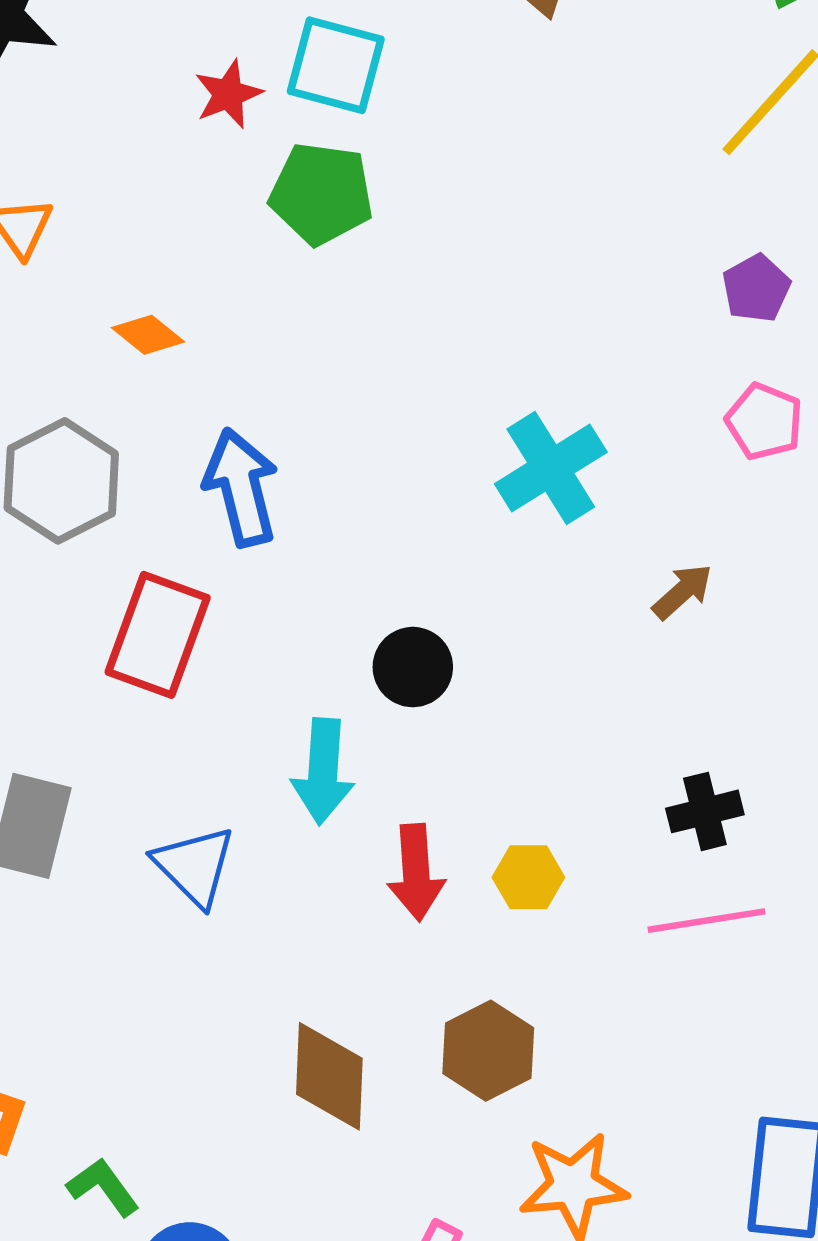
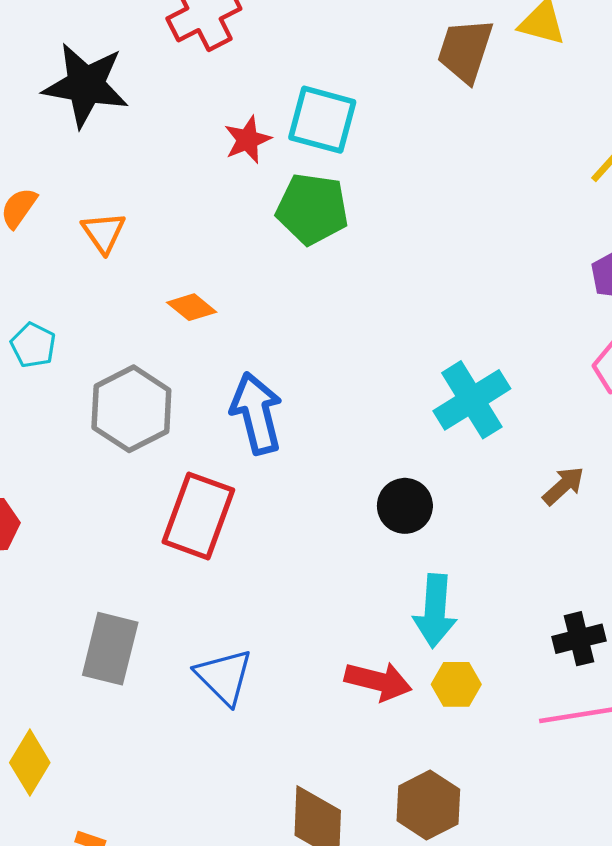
black circle: (413, 667) -> (405, 506), moved
cyan arrow: (323, 771) -> (435, 611), moved
red arrow: (416, 872) -> (378, 681), turned -72

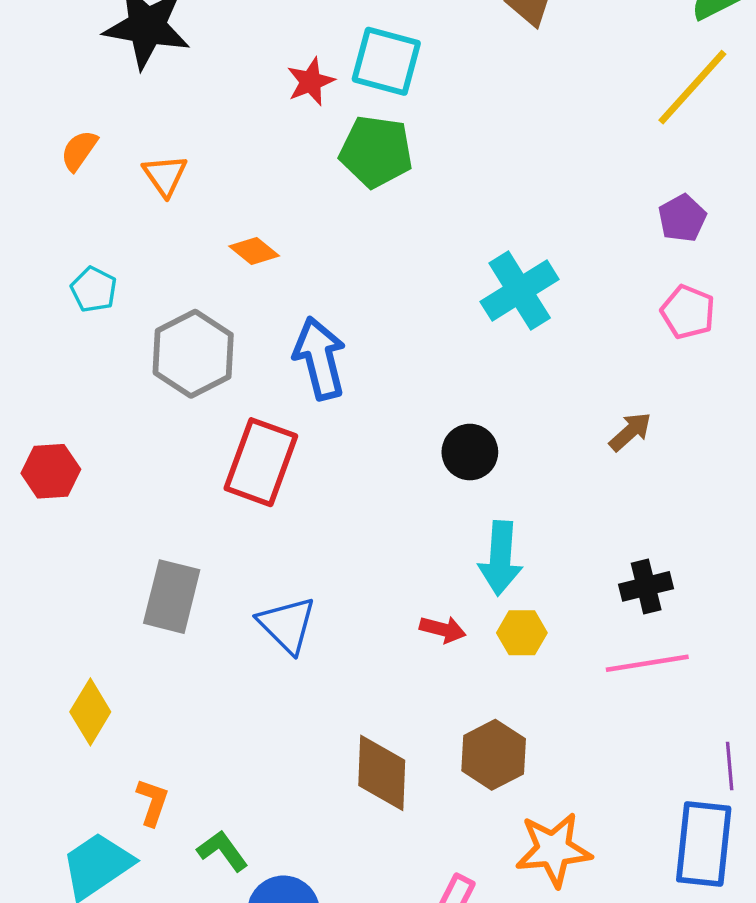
cyan cross: (472, 400) -> (520, 291), moved
red arrow: (378, 681) -> (443, 629), size x0.7

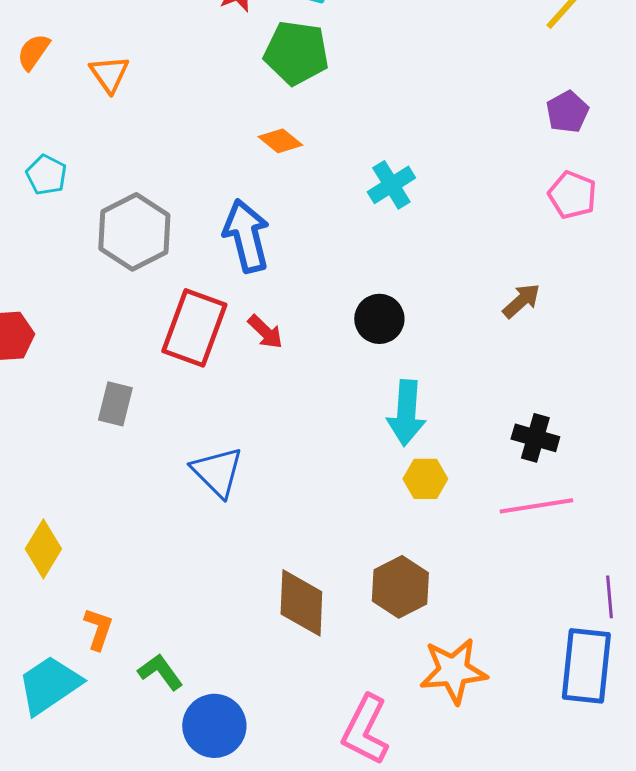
orange diamond: (254, 251) -> (280, 141), moved
cyan cross: (520, 291) -> (391, 185), moved, size x0.7
black cross: (646, 586) -> (535, 438), turned 30
gray rectangle: (172, 597) -> (115, 404), moved, size x0.7
red arrow: (443, 629) -> (265, 332), moved, turned 30

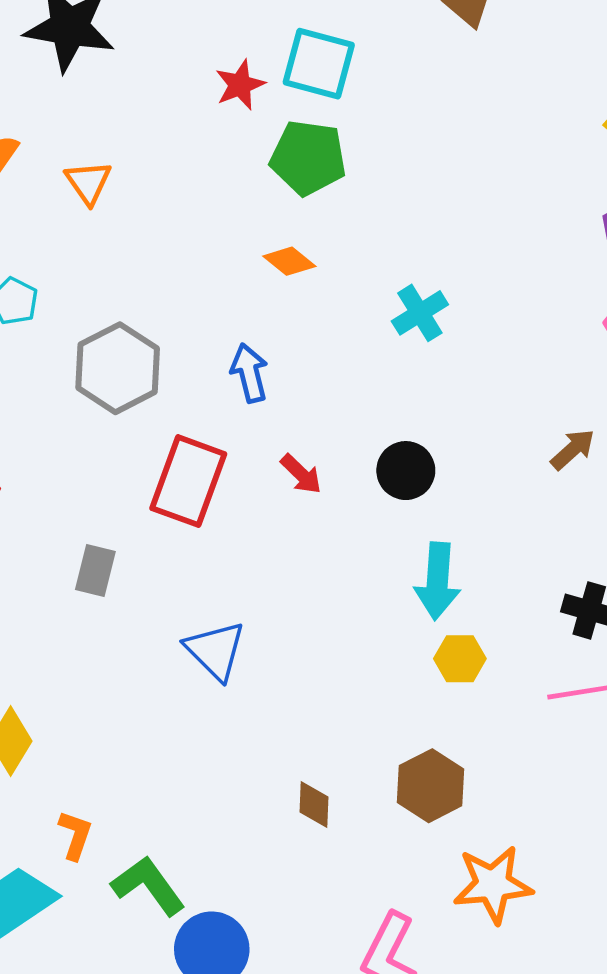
blue arrow: (246, 236) -> (249, 373), size x0.7
red arrow: (265, 332) -> (301, 474), moved
brown diamond: (301, 603) -> (314, 805), size x0.6
green L-shape: (160, 672) -> (148, 886), size x1.4

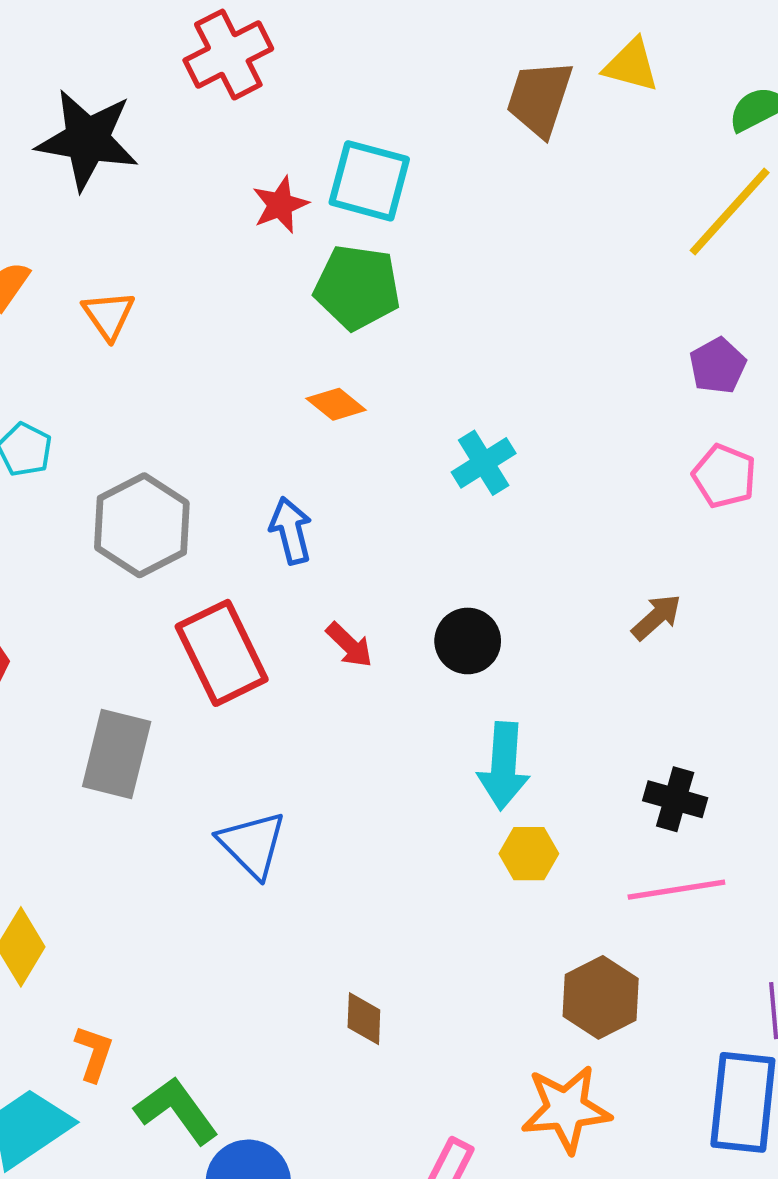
red rectangle: (188, 481) -> (222, 653), turned -46
gray rectangle: (95, 570) -> (117, 754), size x1.5
brown hexagon: (430, 786) -> (601, 997), moved

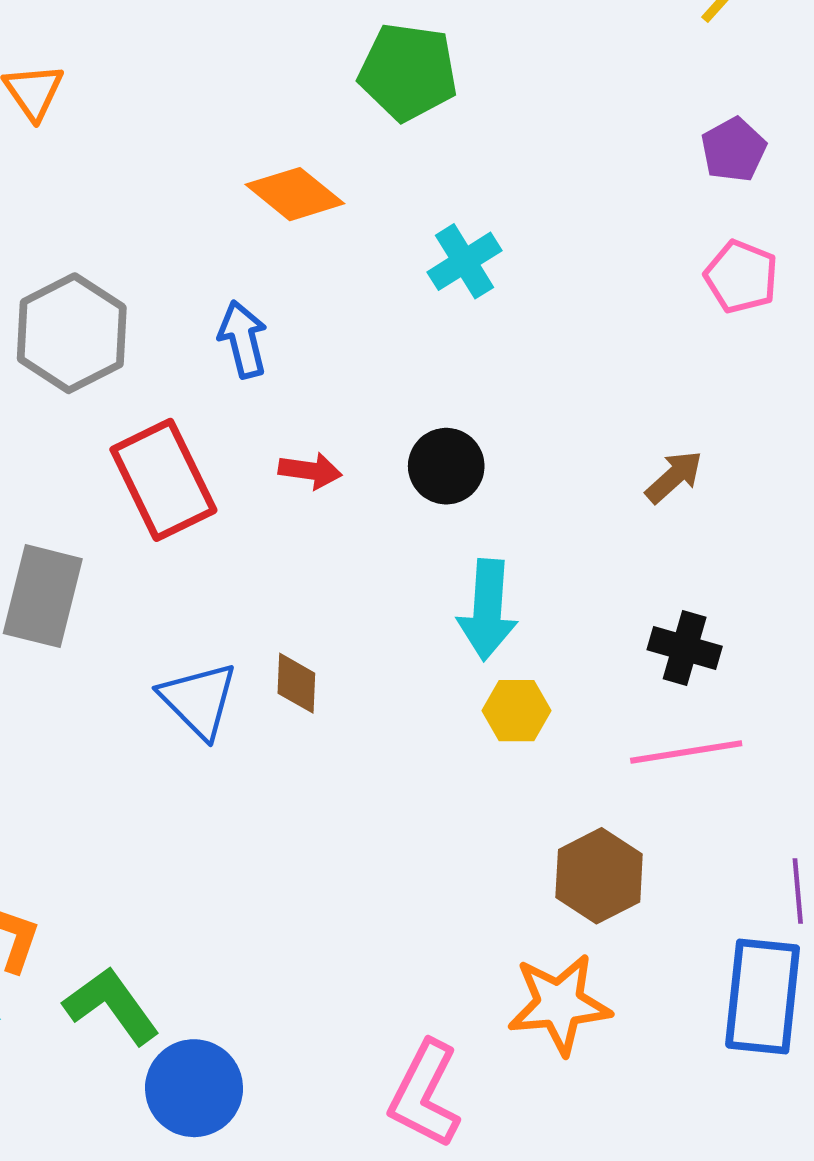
green pentagon: (357, 287) -> (408, 72), moved
orange diamond: (336, 404) -> (295, 194), size x1.4
brown arrow: (657, 617) -> (674, 477), moved
red arrow: (349, 645) -> (310, 471), turned -36
brown diamond: (364, 1019) -> (296, 683), moved

